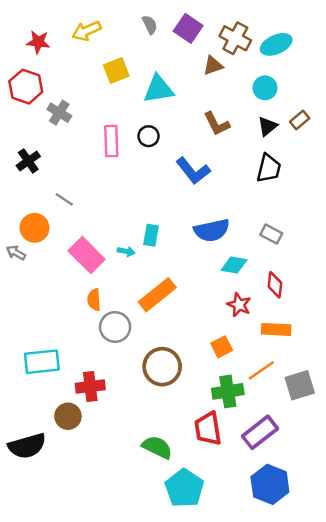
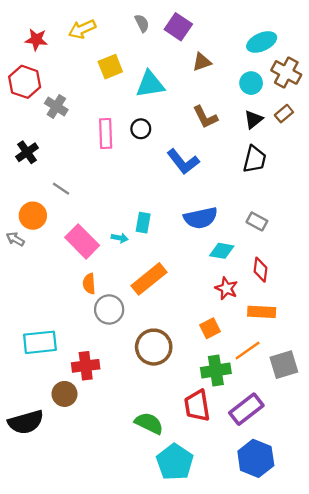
brown cross: (235, 38) -> (286, 72), moved

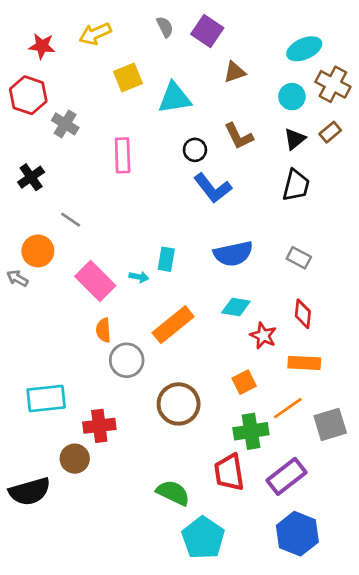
black circle: (141, 129) -> (195, 150), moved
cyan diamond: (222, 251) -> (236, 307), moved

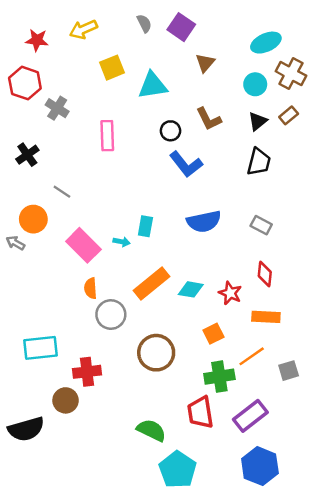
brown triangle: (235, 72) -> (205, 63), turned -30
cyan diamond: (236, 307) -> (191, 289), moved
gray square: (330, 424) -> (289, 371), size x0.7

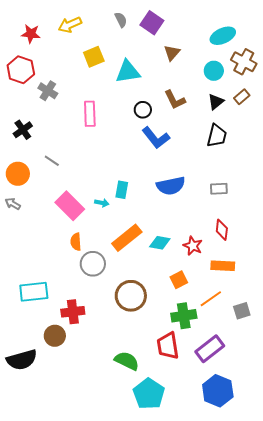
orange circle: (33, 219) -> (18, 174), moved
gray rectangle: (261, 225) -> (219, 189), turned -30

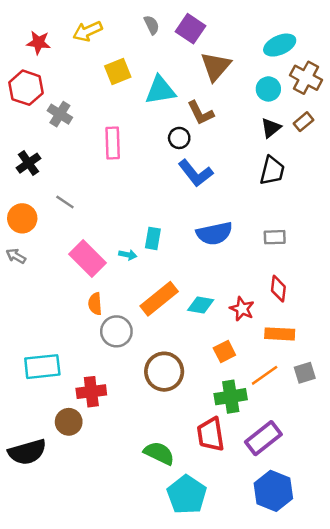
brown triangle: (172, 53) -> (216, 66), size x1.5
brown L-shape: (175, 100) -> (201, 113), moved
gray square: (242, 311) -> (305, 373), moved

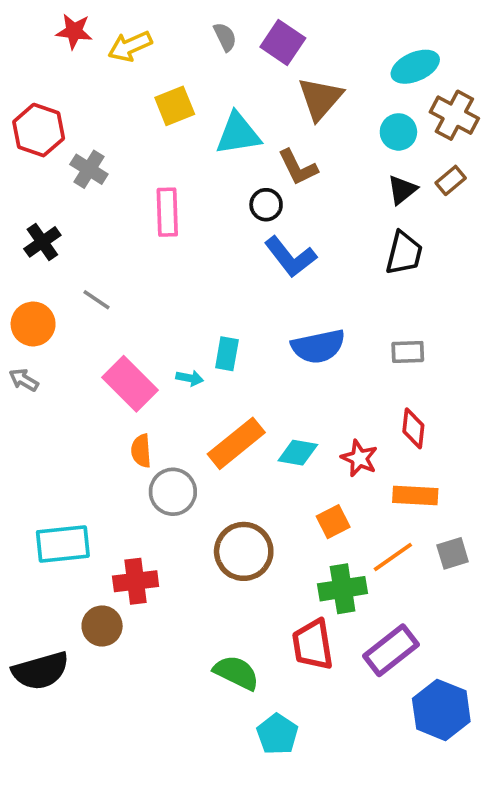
red star: (39, 43) -> (74, 31), moved
blue hexagon: (273, 491) -> (441, 710), moved
cyan pentagon: (187, 495) -> (277, 734), size x0.7

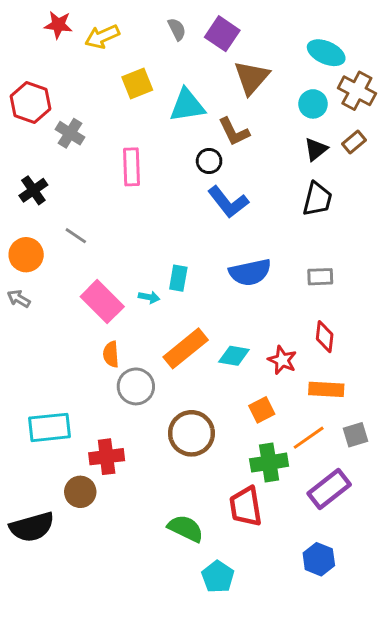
cyan ellipse: (415, 67) -> (326, 53), turned 48
purple rectangle: (391, 650) -> (329, 489), moved
blue hexagon: (441, 710) -> (319, 559), moved, size x0.7

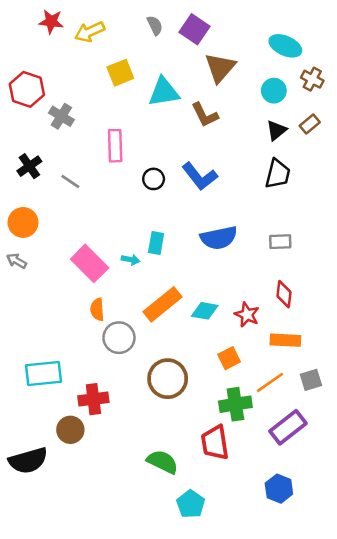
brown cross: (357, 91) -> (312, 79), size x0.7
black circle: (209, 161) -> (154, 179), moved
gray line: (76, 236) -> (70, 182), moved

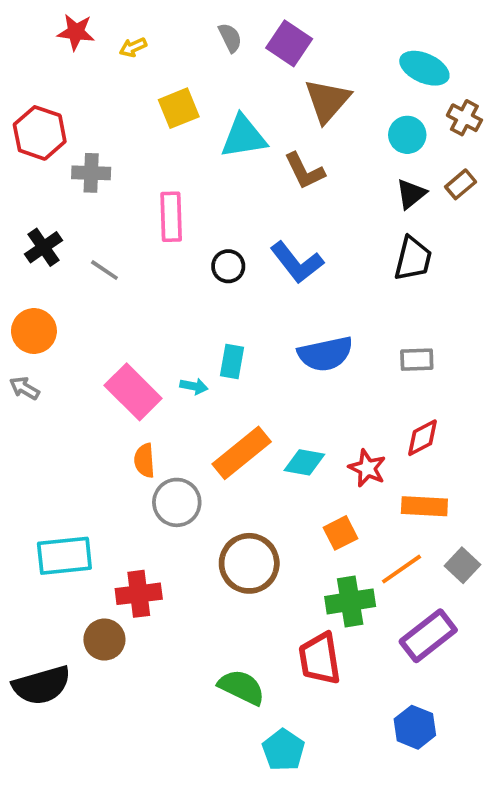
yellow arrow: (90, 32) -> (133, 47), size x0.6
gray cross: (61, 116) -> (91, 173), turned -30
red diamond: (284, 294) -> (422, 438), turned 56
gray square: (311, 380) -> (462, 565), turned -30

